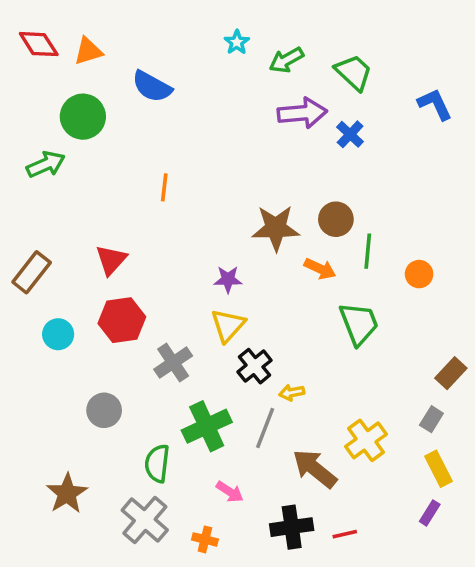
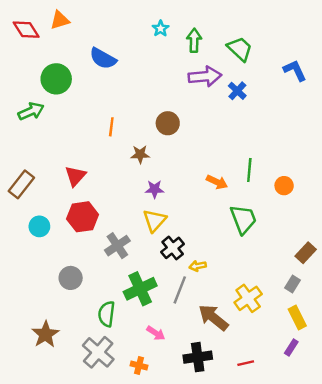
orange triangle: (88, 51) -> (60, 20), moved
green arrow: (286, 60) -> (194, 40), turned 120
brown circle: (336, 219) -> (168, 123), moved
brown star: (276, 228) -> (140, 154), moved, size x0.6
red line: (345, 534) -> (246, 363), moved

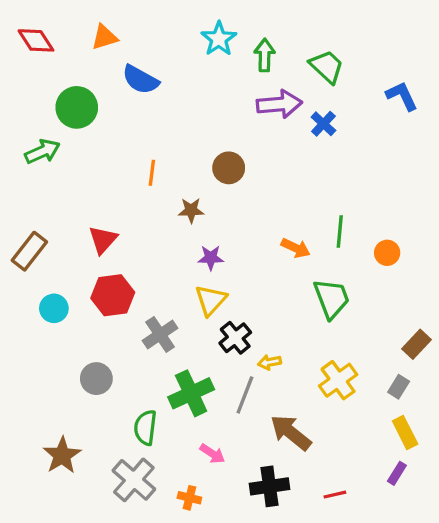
orange triangle: (60, 20) -> (105, 37), moved
cyan star: (161, 28) -> (219, 39), size x1.5
yellow cross: (248, 298) -> (338, 380), moved

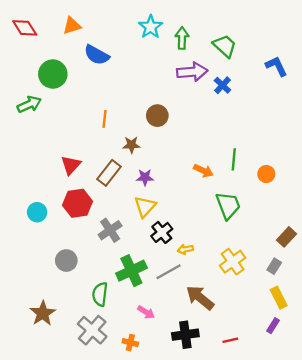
brown rectangle: (29, 251) -> (109, 173), moved
gray line: (245, 395) -> (169, 272), turned 40

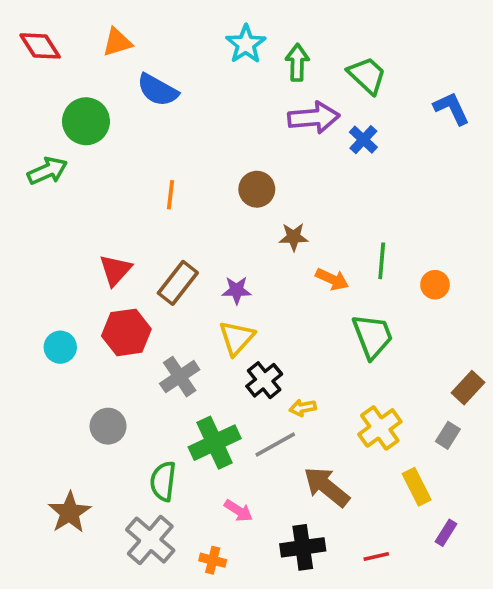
brown star: (131, 145) -> (294, 237), moved
yellow rectangle: (279, 298) -> (417, 487), moved

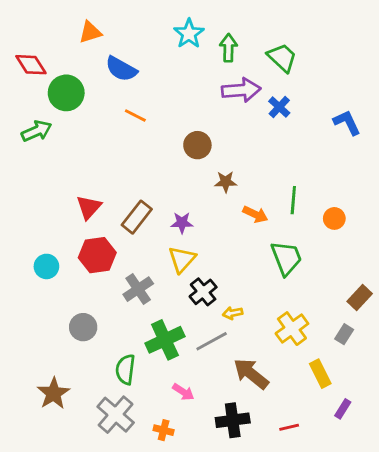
red diamond: (40, 46) -> (31, 65), moved
blue L-shape: (452, 108) -> (347, 123), moved
orange line: (170, 195) -> (135, 115), moved, turned -70

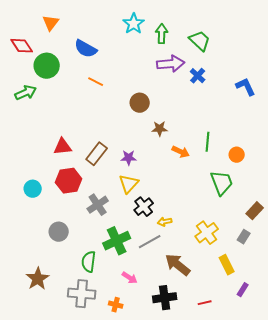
orange triangle: (90, 32) -> (51, 23), moved, turned -36
red triangle: (89, 207) -> (63, 147), turned 42
green trapezoid: (286, 258) -> (222, 183), moved
gray cross: (116, 415) -> (82, 294), turned -36

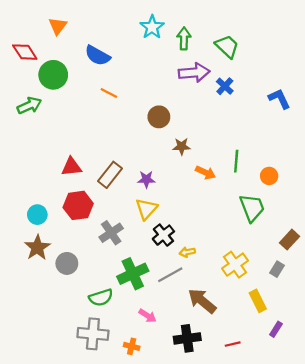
green semicircle: (89, 262) -> (101, 298), turned -115
brown star: (38, 279) -> (37, 248), moved

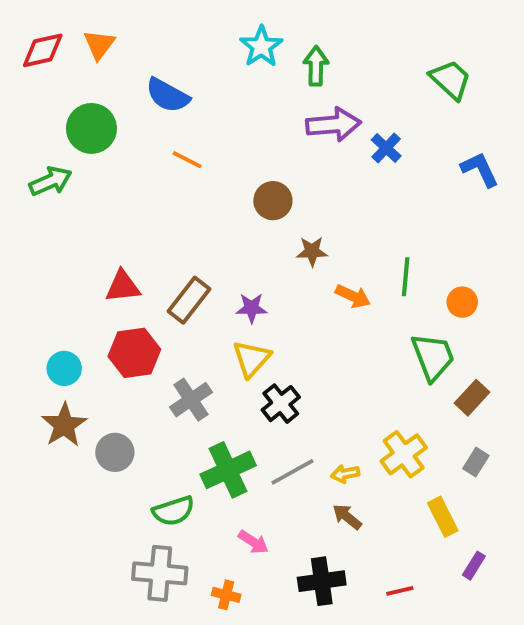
green trapezoid: (227, 46) -> (451, 80), moved
red diamond: (25, 52) -> (43, 50), moved, turned -70
brown rectangle: (290, 240) -> (472, 398), moved
yellow arrow: (187, 252) -> (345, 474), moved
brown arrow: (202, 301) -> (347, 517), size x0.6

